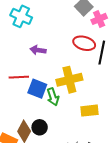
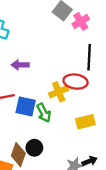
red ellipse: (84, 43) -> (76, 82), moved
yellow cross: (69, 80) -> (59, 92), size x0.7

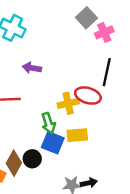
blue square: (26, 106) -> (53, 143), moved
yellow rectangle: (85, 122) -> (77, 135), moved

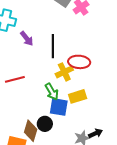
purple arrow: (32, 68) -> (27, 38), moved, turned -126
black line: (107, 72) -> (53, 46), moved

